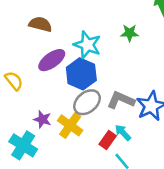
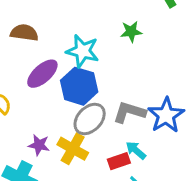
red rectangle: (108, 140) -> (119, 161), turned 42

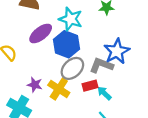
blue star: (166, 115) -> (117, 51), moved
red rectangle: (119, 161) -> (90, 86), moved

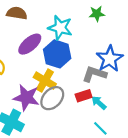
gray ellipse: (72, 68) -> (52, 98), moved
purple star: (35, 85) -> (26, 98), size x1.6
yellow cross: (59, 89) -> (45, 81), moved

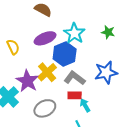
gray L-shape: (94, 74) -> (75, 78), moved
gray ellipse: (52, 98) -> (45, 108), moved

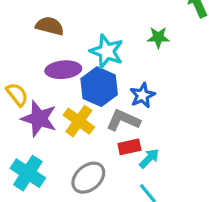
purple ellipse: (45, 38) -> (63, 70), turned 30
blue star: (106, 72) -> (142, 95), moved, size x0.7
purple star: (27, 81) -> (39, 119), moved
cyan arrow: (85, 105) -> (149, 158), turned 88

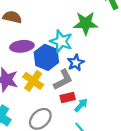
green star: (158, 37) -> (86, 23), size x1.6
cyan star: (107, 51) -> (61, 41), moved
gray L-shape: (123, 120) -> (63, 80), turned 130

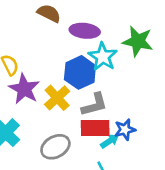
purple ellipse: (22, 46) -> (85, 31), moved
blue star: (76, 63) -> (125, 130), moved
red rectangle: (68, 98) -> (95, 128), size x1.5

